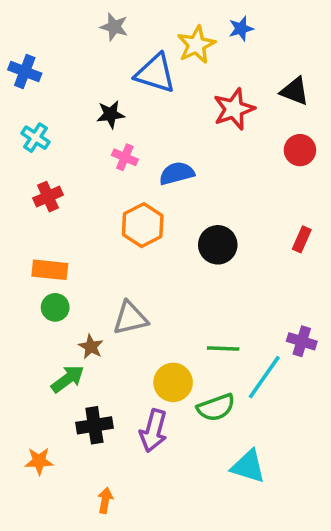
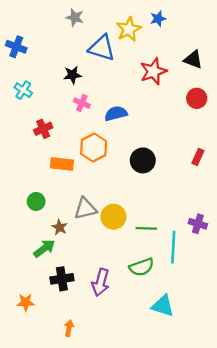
red cross: (48, 197) -> (43, 129), moved
orange rectangle: (50, 270) -> (62, 164), moved
cyan line: (264, 377) -> (173, 247), turned -32
yellow circle: (173, 382) -> (113, 217), moved

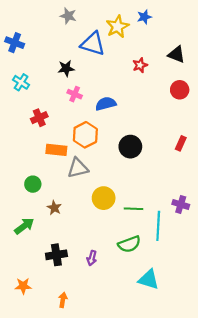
red star: (153, 71) -> (140, 65), size x0.6
gray triangle: (85, 208) -> (78, 168), moved
green arrow: (44, 248) -> (24, 226), moved
purple arrow: (101, 282) -> (92, 258), size x0.6
orange star: (26, 302) -> (23, 286), moved

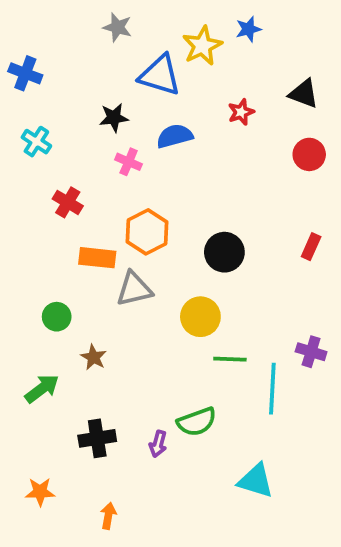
blue semicircle: (106, 104) -> (175, 136), moved
red cross: (39, 118) -> (68, 202), turned -35
yellow circle: (104, 198) -> (200, 317), moved
green semicircle: (129, 244) -> (197, 422), moved

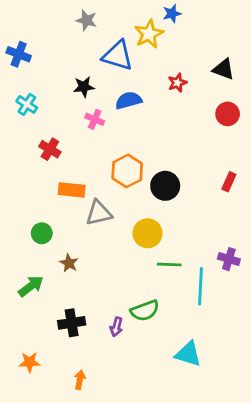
blue star: (248, 29) -> (172, 14), moved
orange hexagon: (147, 232) -> (127, 171), moved

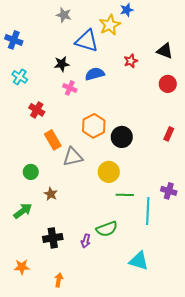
orange rectangle: (72, 190) -> (53, 140), turned 54

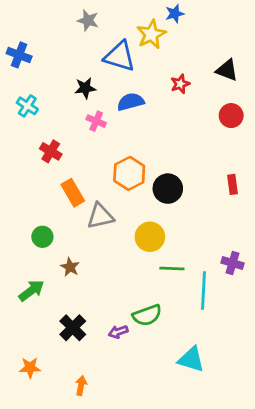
red rectangle: (169, 134) -> (233, 184), turned -32
black cross: (53, 238) -> (73, 328), turned -36
purple arrow: (86, 241) -> (118, 332), turned 56

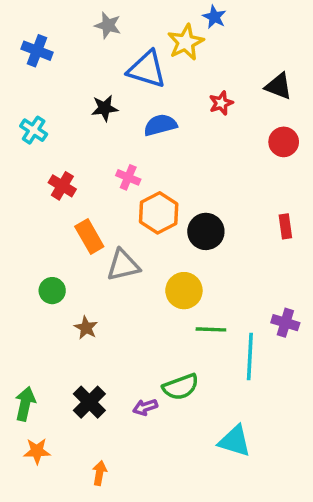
blue star: (175, 14) -> (214, 17), turned -30
blue cross: (19, 55) -> (37, 51), moved
pink cross: (96, 121) -> (128, 177), moved
green arrow: (31, 290) -> (25, 404), moved, turned -40

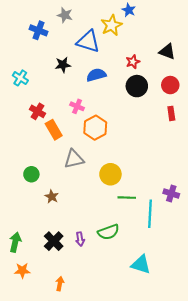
blue cross: (37, 51) -> (39, 30), moved
red rectangle: (285, 226) -> (171, 113), moved
black circle: (206, 231) -> (137, 86), moved
orange rectangle: (89, 237) -> (54, 130), moved
purple arrow: (145, 407) -> (80, 239), moved, turned -80

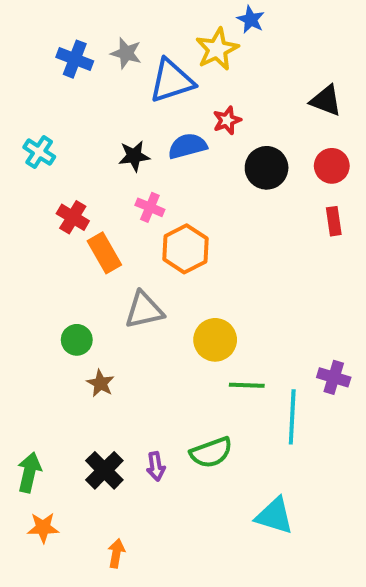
gray star: (65, 15) -> (126, 53), moved
blue triangle: (88, 41) -> (172, 81), turned -35
red star: (133, 62) -> (227, 120), moved
black star: (63, 65) -> (134, 156), moved
green circle: (31, 174) -> (77, 340), moved

